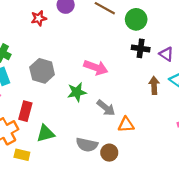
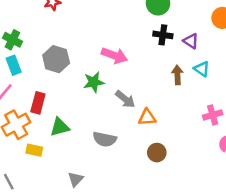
brown circle: (109, 153) -> (157, 153), moved

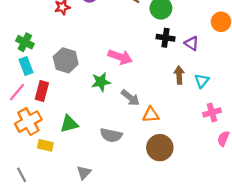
cyan triangle: (202, 69) -> (202, 81), moved, turned 35
red rectangle: (38, 103) -> (42, 91), moved
brown circle: (157, 153) -> (160, 148), size x1.5

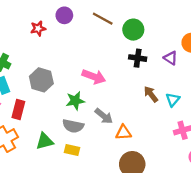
purple triangle: (192, 43) -> (171, 58), moved
brown arrow: (179, 75) -> (151, 94), turned -35
gray semicircle: (111, 135) -> (73, 126), moved
yellow rectangle: (45, 145) -> (72, 150), moved

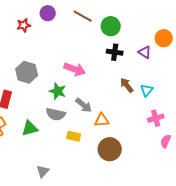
green star: (75, 101) -> (58, 91), turned 30
yellow rectangle: (72, 150) -> (74, 136), moved

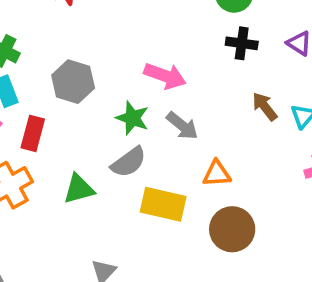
gray arrow: (84, 105) -> (182, 126), moved
gray semicircle: (56, 114) -> (129, 162), turned -48
yellow rectangle: (74, 136) -> (163, 204), size x1.6

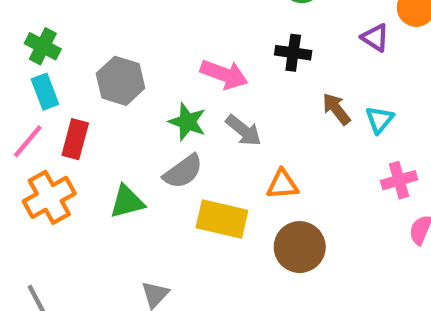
black cross: (242, 43) -> (293, 53), moved

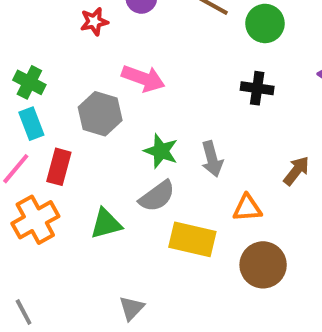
pink arrow: (224, 74) -> (143, 78), moved
brown arrow: (336, 109) -> (296, 171), moved, turned 76
gray arrow: (244, 130) -> (212, 159), turned 36

